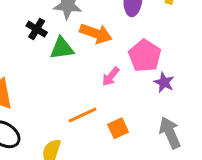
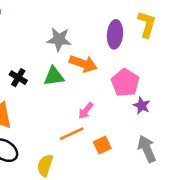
black cross: (37, 29) -> (18, 78), moved
pink arrow: (111, 76) -> (86, 111), moved

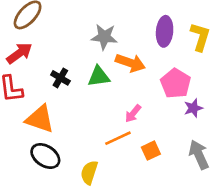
yellow L-shape: (147, 24) -> (200, 37), moved
purple star: (142, 106) -> (193, 108), turned 30

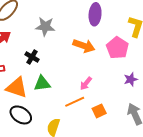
purple ellipse: (165, 31) -> (95, 14), moved
gray star: (104, 37) -> (45, 26), moved
green triangle: (99, 77) -> (42, 83), moved
pink pentagon: (176, 83) -> (117, 48), moved

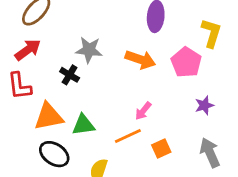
gray star: (45, 26) -> (89, 50), moved
green triangle: (42, 83) -> (83, 125), moved
orange triangle: (17, 88) -> (49, 117), turned -30

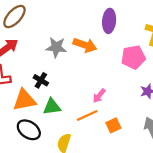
orange arrow: (140, 60) -> (85, 45), moved
pink pentagon: (186, 62) -> (133, 57), turned 30
black cross: (70, 75) -> (41, 80), moved

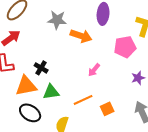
gray star: (56, 47) -> (57, 20), moved
pink arrow: (99, 96) -> (94, 70), moved

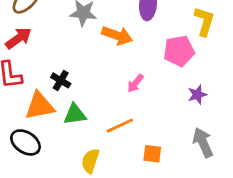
orange square: (107, 109) -> (152, 154), moved, turned 32
black ellipse: (30, 113) -> (25, 142), moved

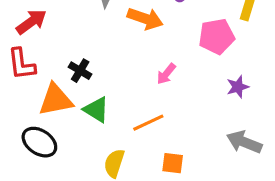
green triangle: (75, 114) -> (96, 110), turned 40
gray arrow: (203, 142) -> (244, 142), turned -44
orange square: (152, 154) -> (173, 163), moved

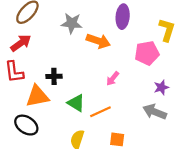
black cross: (80, 71) -> (54, 76), turned -32
green triangle: (96, 110) -> (76, 103), moved
gray arrow: (244, 142) -> (155, 112), moved

